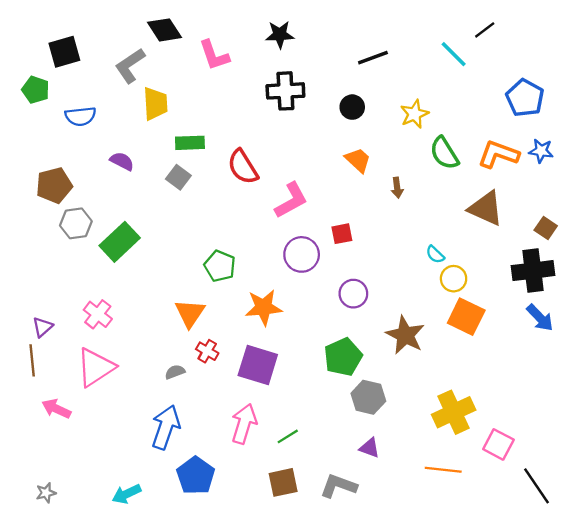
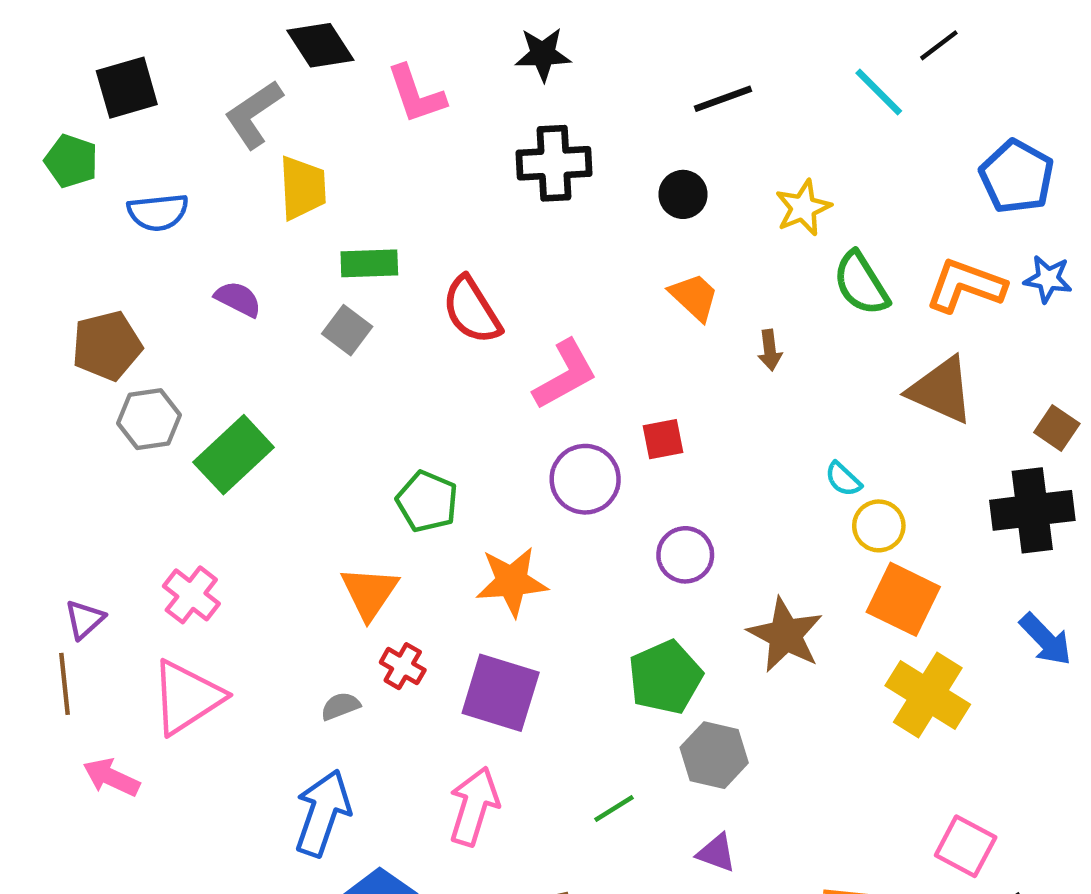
blue arrow: (540, 318) -> (1046, 639), moved
yellow cross: (454, 412) -> (928, 695), moved, turned -33
green line: (288, 436) -> (614, 808), moved

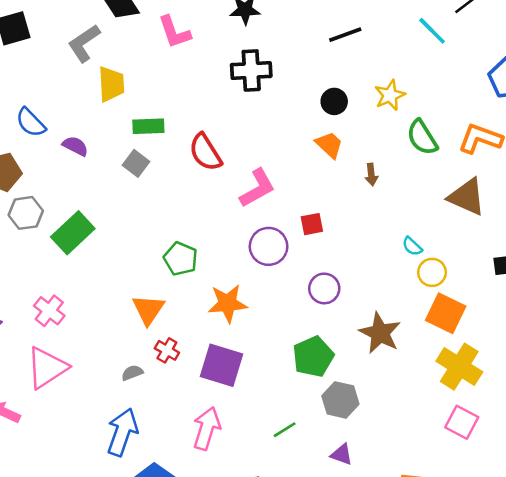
black circle: (683, 194) -> (334, 101), moved
blue semicircle: (158, 212) -> (31, 122), moved, turned 52
pink square: (966, 846) -> (462, 422), moved

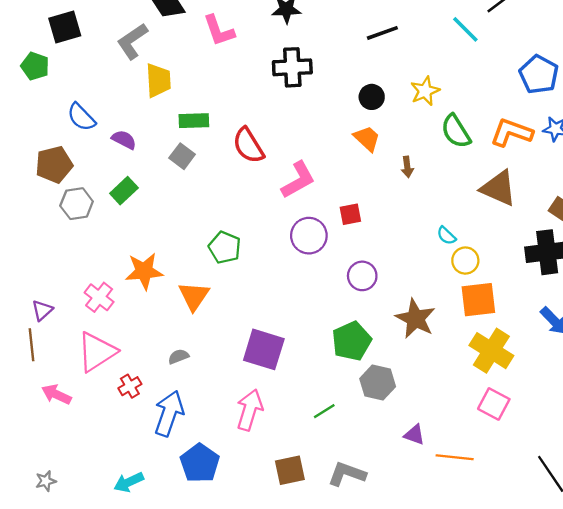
green rectangle: (73, 233) -> (124, 191), moved, size x0.7
orange star: (228, 303) -> (144, 271), moved
orange square: (446, 313) -> (478, 300), turned -33
red cross: (167, 350) -> (130, 386), moved, turned 30
purple triangle: (342, 454) -> (414, 435), moved

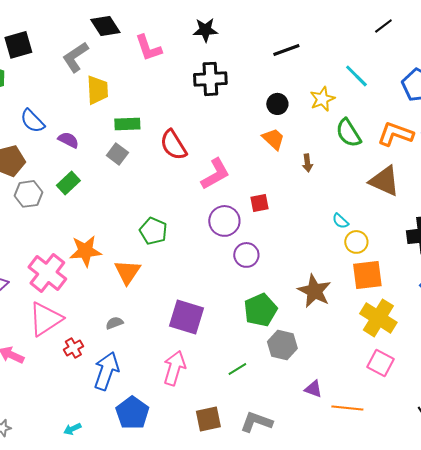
cyan line: (465, 29) -> (356, 76), moved
purple circle: (362, 276) -> (246, 255), moved
pink cross: (99, 297) -> (47, 273), size x1.5
cyan arrow: (129, 482) -> (72, 429), size x0.7

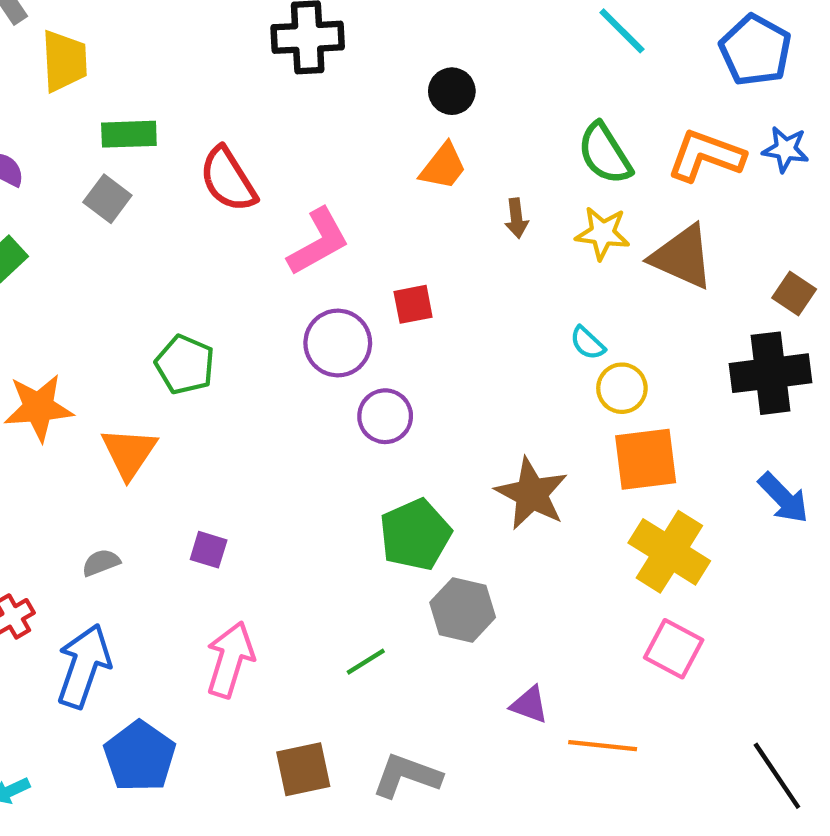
yellow star: (322, 99) -> (603, 233), moved, turned 30
orange trapezoid: (273, 139) -> (443, 166), turned 85
purple square: (186, 317) -> (209, 550), moved, size x0.5

